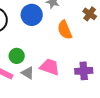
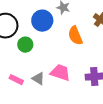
green circle: (17, 56) -> (25, 45), moved

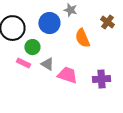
gray triangle: (38, 79) -> (47, 64), moved
pink rectangle: (16, 80) -> (23, 63), moved

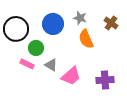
gray star: (70, 10) -> (80, 18), moved
pink trapezoid: (67, 75) -> (71, 76), turned 120

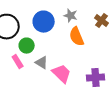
pink rectangle: (27, 64) -> (18, 62), turned 32
pink trapezoid: (71, 76) -> (62, 74), turned -95

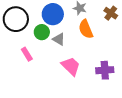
green circle: (27, 46) -> (42, 32), moved
gray triangle: (42, 63) -> (59, 39), moved

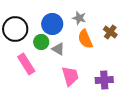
brown cross: (111, 13) -> (110, 32), moved
pink rectangle: (27, 54) -> (26, 64), size x1.5
pink trapezoid: (71, 66) -> (70, 76), turned 30

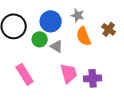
pink rectangle: (26, 64) -> (25, 74), moved
purple cross: (104, 80) -> (93, 78), moved

